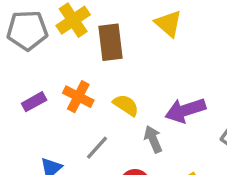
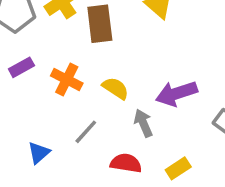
purple rectangle: (34, 102) -> (21, 67), moved

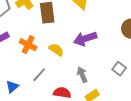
purple arrow: (176, 93) -> (85, 39), moved
gray arrow: (143, 123) -> (82, 75), moved

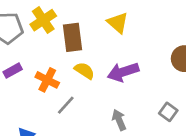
yellow semicircle: (56, 50) -> (84, 71), moved
gray line: (39, 75) -> (66, 105), moved

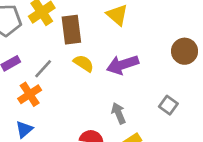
orange cross: (47, 80) -> (30, 94), moved, turned 30
gray line: (66, 105) -> (43, 69), moved

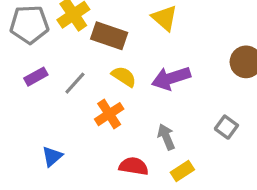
brown rectangle: (71, 30) -> (109, 36), turned -64
orange cross: (30, 94) -> (109, 114), moved

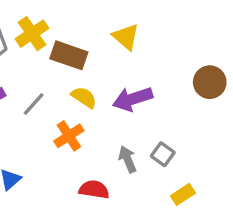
gray square: (226, 127) -> (163, 154), moved
yellow rectangle: (182, 171) -> (183, 194), moved

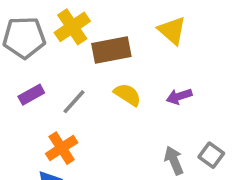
brown rectangle: (69, 55) -> (111, 50), turned -30
purple arrow: (133, 99) -> (179, 96), size x0.6
orange cross: (69, 136) -> (62, 148), moved

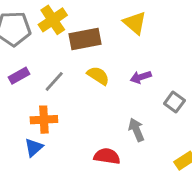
orange cross: (62, 148) -> (44, 120), turned 30
gray square: (211, 155) -> (174, 102), moved

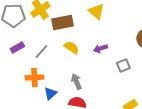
gray square: (174, 102) -> (123, 66), turned 32
gray arrow: (136, 130) -> (76, 82), moved
blue triangle: (34, 147) -> (50, 94), moved

